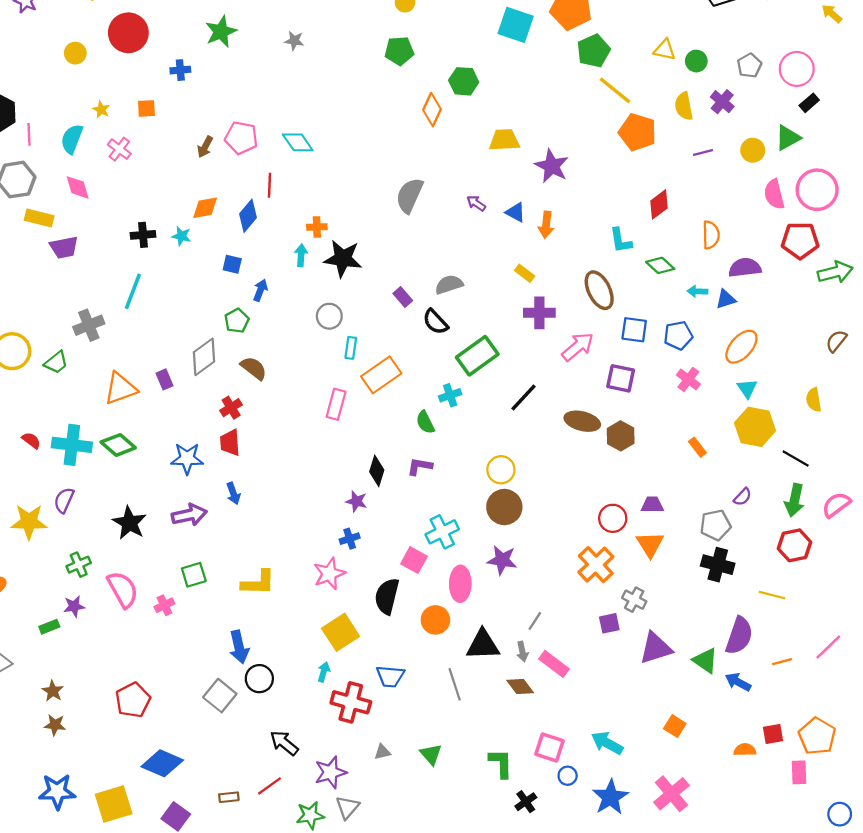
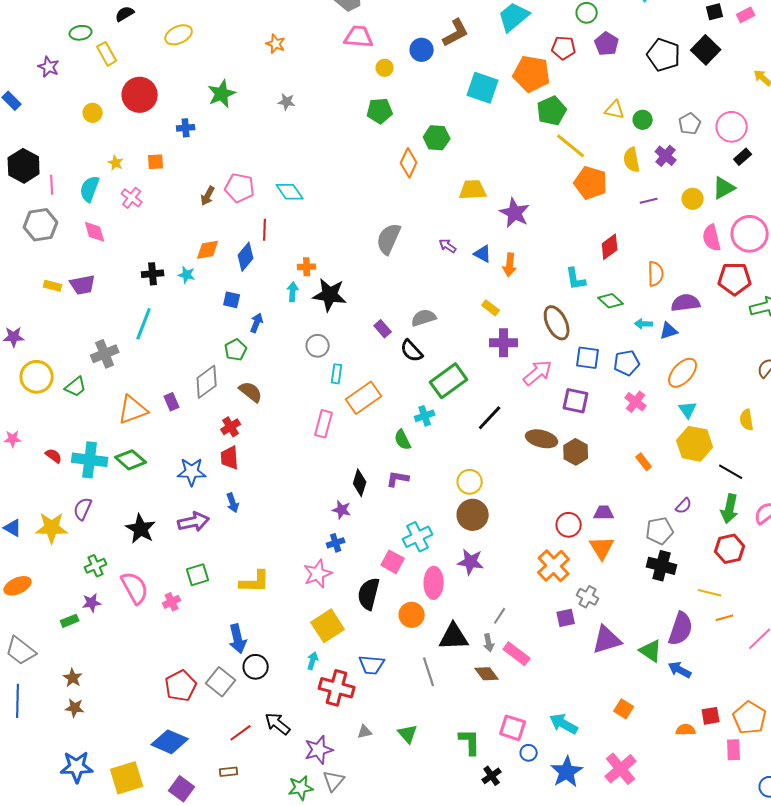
yellow rectangle: (39, 218) -> (53, 286), moved, size x0.7
orange line: (782, 662) -> (725, 618), moved
red pentagon: (133, 700) -> (181, 686), moved
red line: (269, 786) -> (241, 733), moved

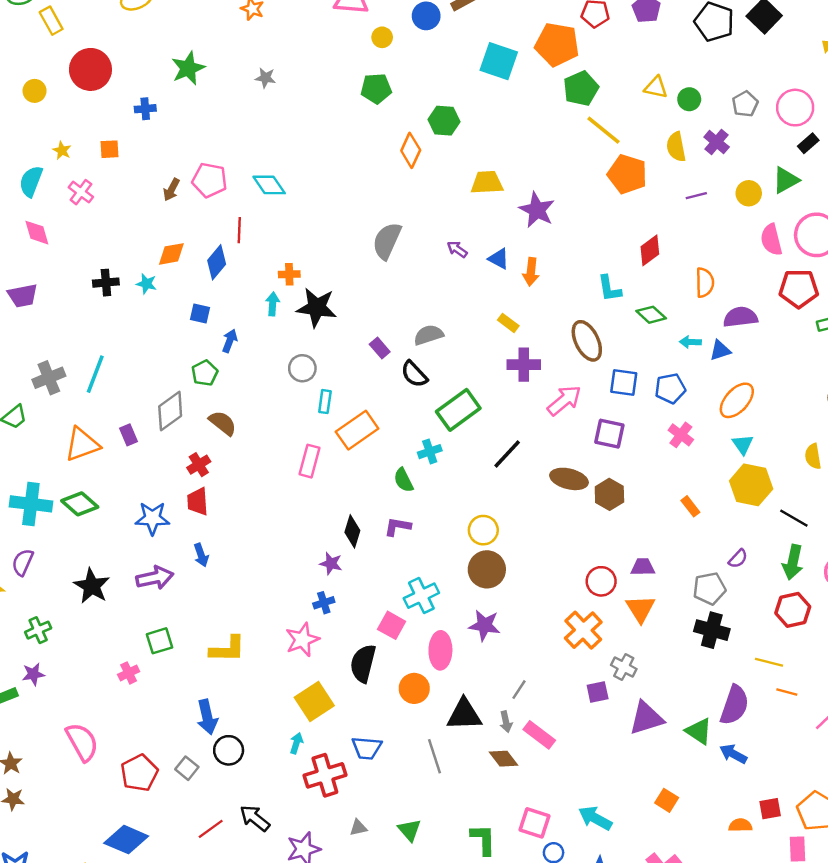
cyan line: (144, 324) -> (95, 374), moved
pink semicircle: (135, 588) -> (82, 742), moved
orange line: (725, 618) -> (787, 692), turned 30
gray square: (221, 682) -> (187, 768), size x0.7
red cross: (337, 688) -> (325, 775), turned -32

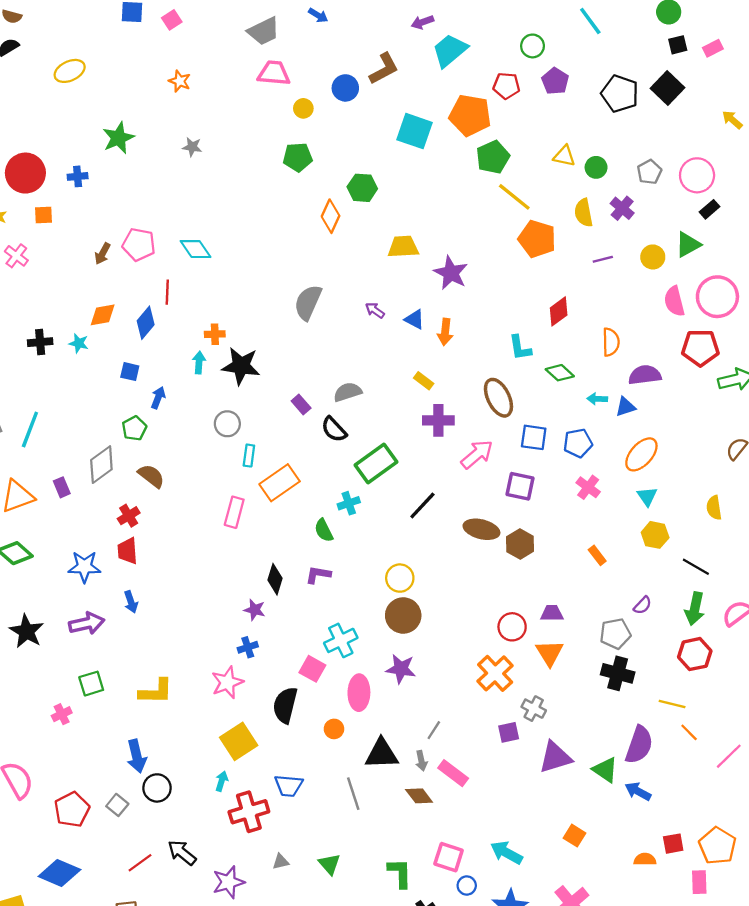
red circle: (90, 69) -> (25, 173), moved
yellow hexagon: (751, 485) -> (655, 535), size x0.7
orange circle: (414, 688) -> (334, 729), size x0.7
orange line: (787, 692) -> (689, 732), turned 30

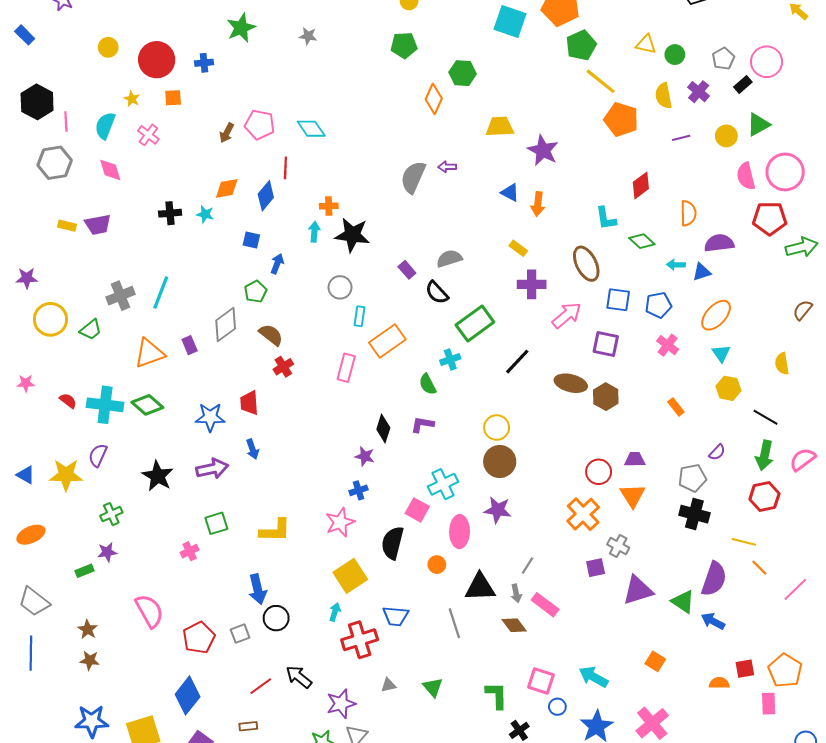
black rectangle: (709, 209) -> (743, 84), moved
purple arrow: (375, 310) -> (447, 167), moved, turned -36
red cross: (129, 516) -> (283, 367), moved
gray square: (117, 805) -> (240, 634), turned 30
blue diamond: (59, 873) -> (188, 695), turned -75

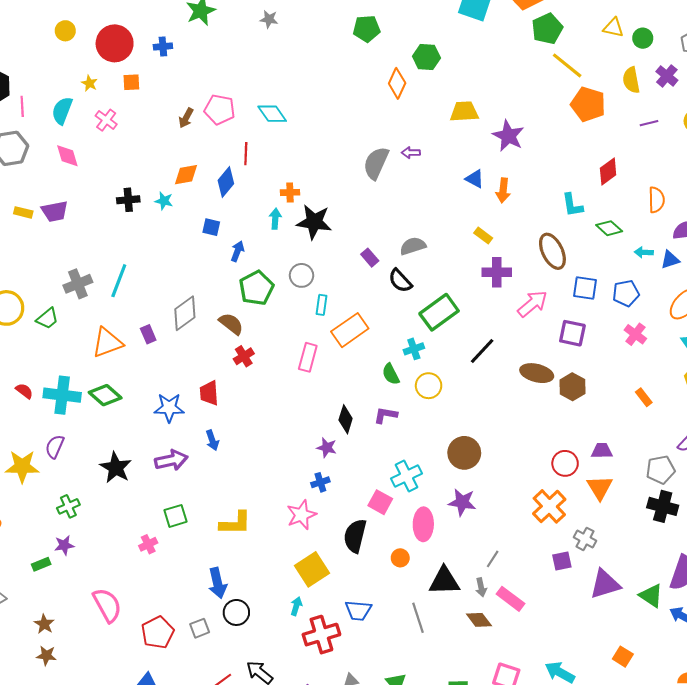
green pentagon: (256, 292) -> (256, 288), moved, size x1.5
yellow circle: (497, 428) -> (429, 386), moved

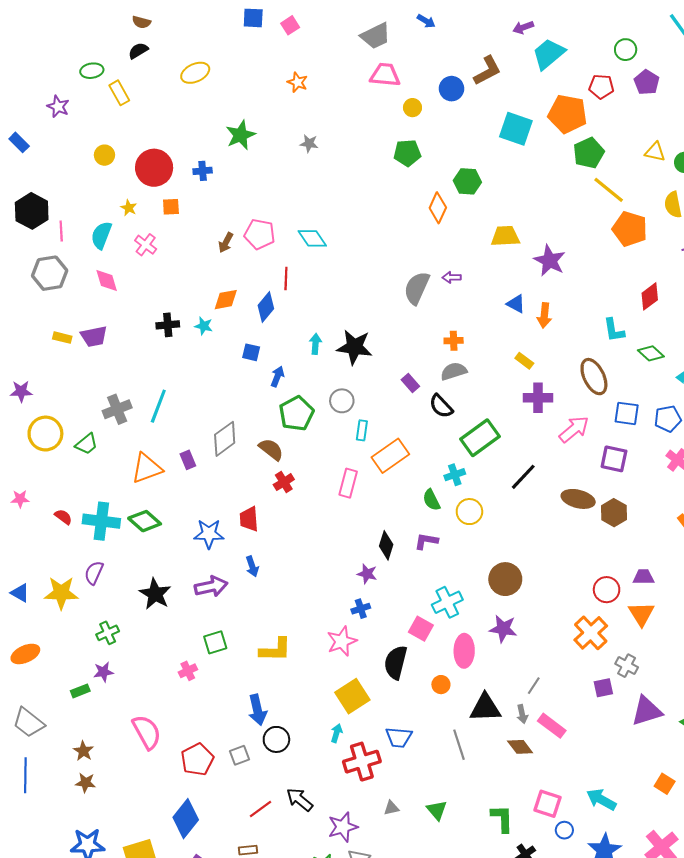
orange cross: (290, 192) -> (454, 341), moved

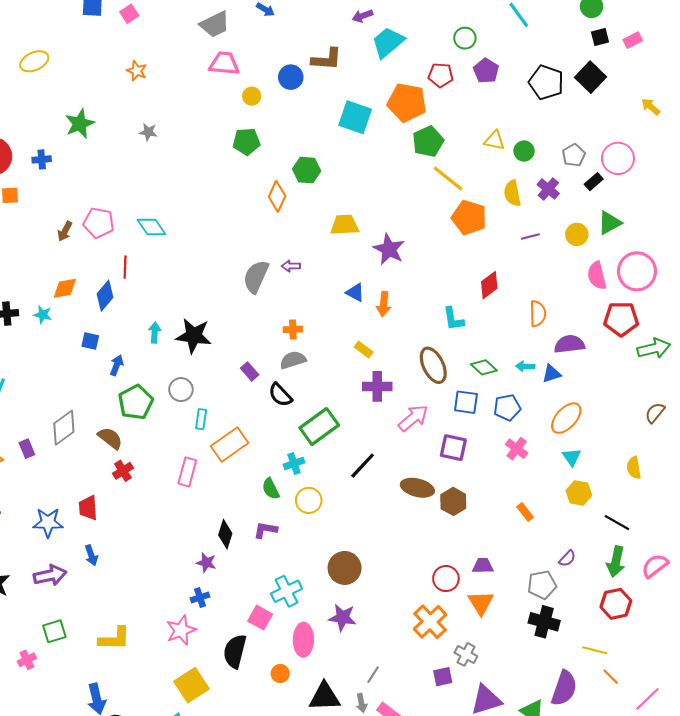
brown L-shape: (487, 71) -> (327, 59), turned 32
green diamond: (651, 353) -> (484, 367), moved

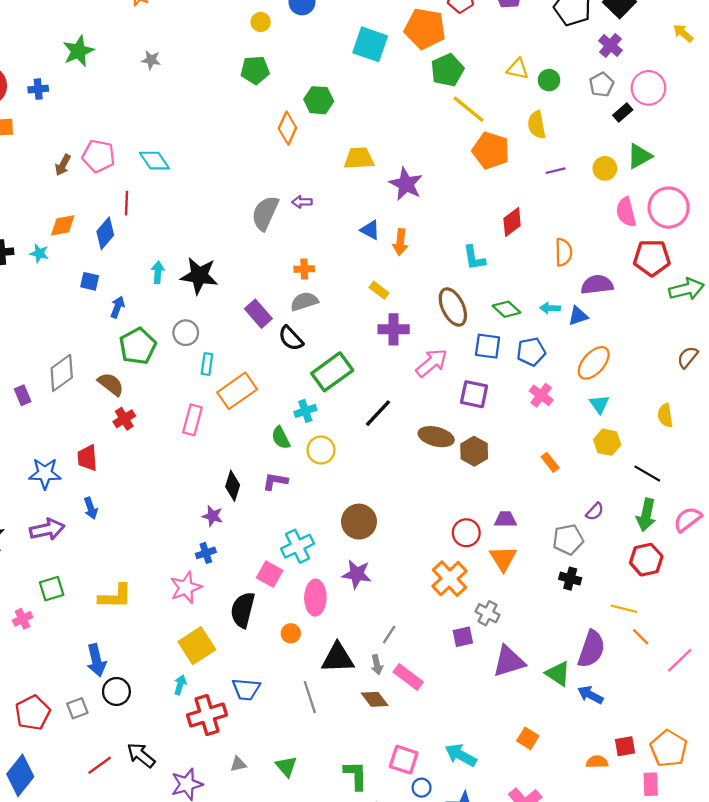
purple cross: (548, 189) -> (610, 45), moved
purple rectangle: (250, 372) -> (258, 314), size x1.4
black cross: (544, 622) -> (570, 579), size x0.7

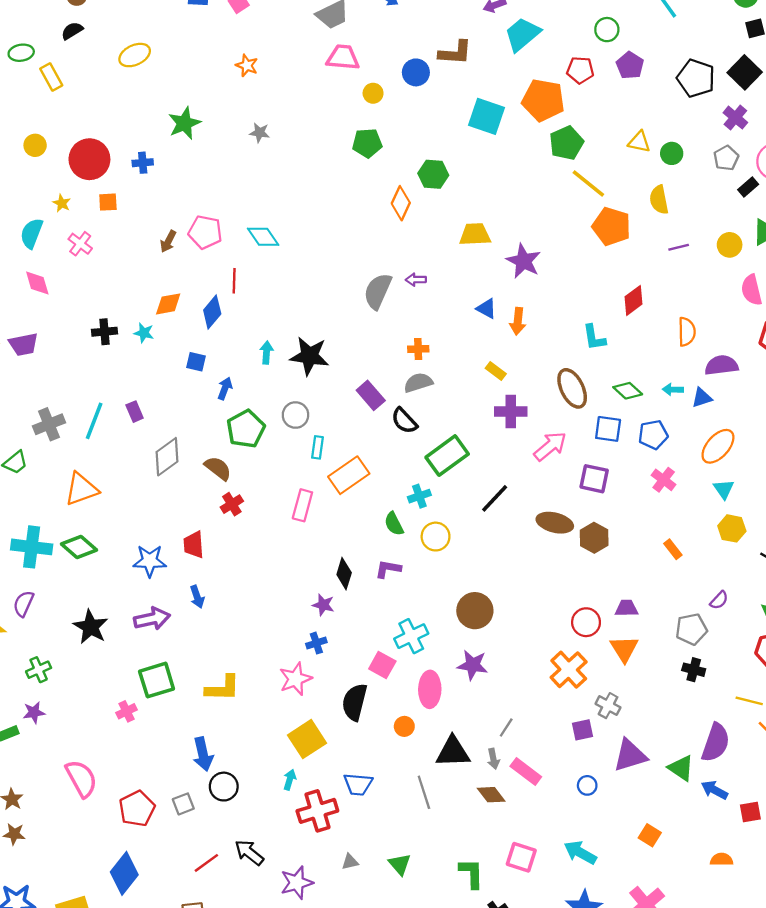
purple rectangle: (23, 395) -> (135, 412), moved
green square: (52, 589) -> (157, 680), size x1.4
red square: (625, 746) -> (750, 812), moved
blue circle: (422, 788) -> (587, 785), moved

